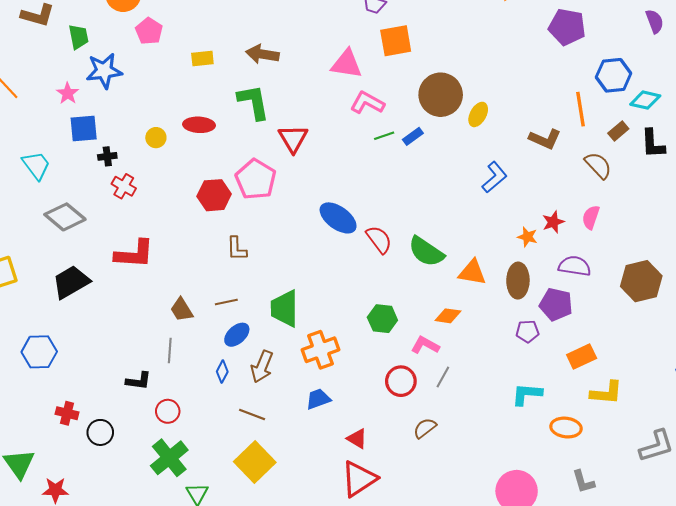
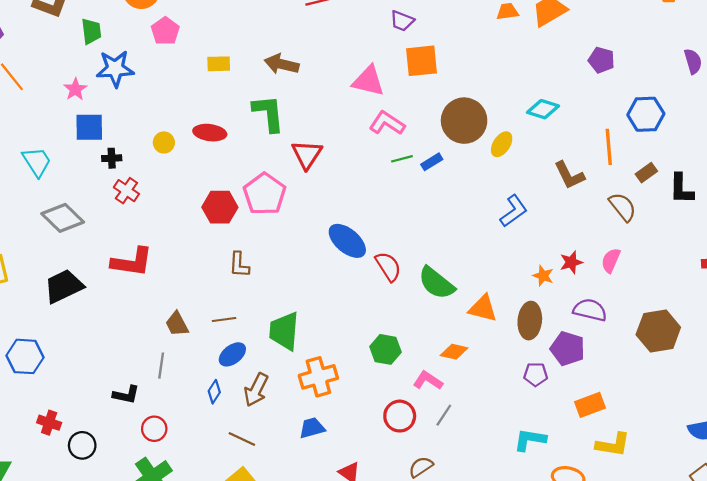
purple pentagon: (567, 27) -> (601, 60), size x0.7
cyan diamond: (645, 100) -> (543, 109), moved
brown L-shape: (545, 139) -> (569, 175), turned 36

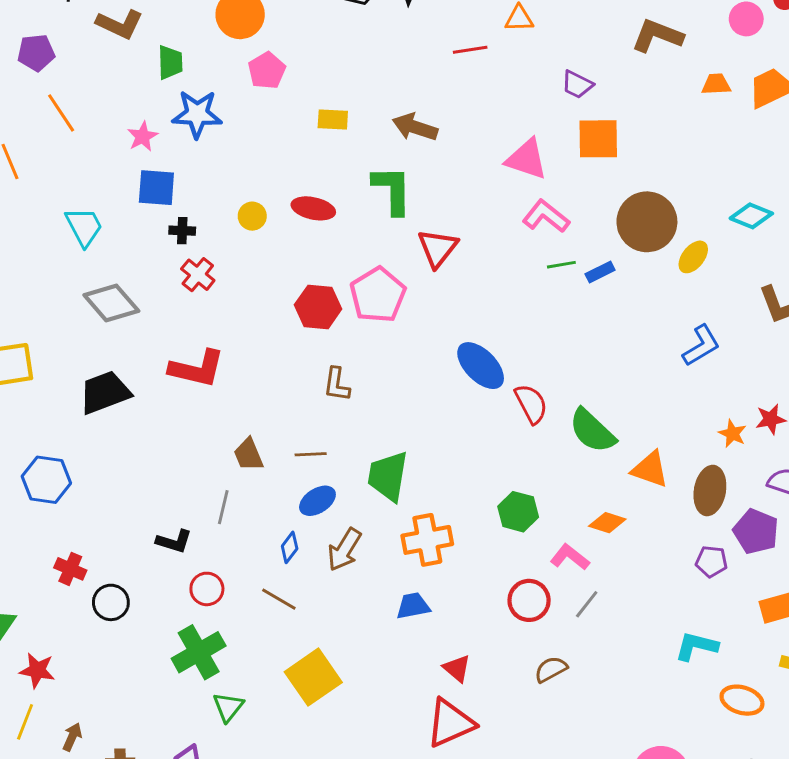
brown line: (242, 439) -> (279, 599), moved

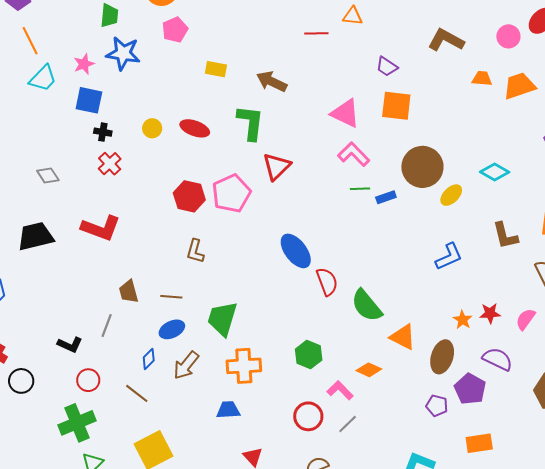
cyan trapezoid: (84, 227) -> (43, 78), moved, turned 64
gray diamond: (111, 303) -> (48, 176), size x0.6

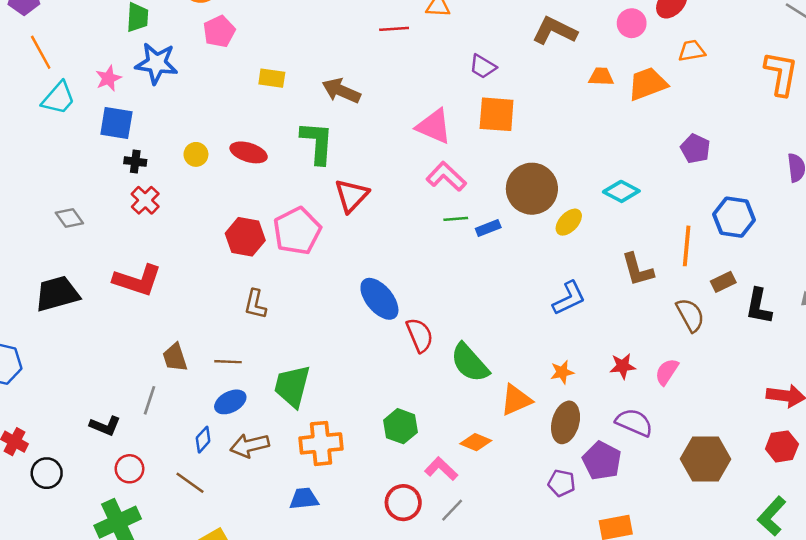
orange star: (463, 320) -> (562, 372), moved, turned 30
orange triangle: (403, 337) -> (516, 400), turned -48
brown arrow: (186, 365) -> (250, 446), turned 40

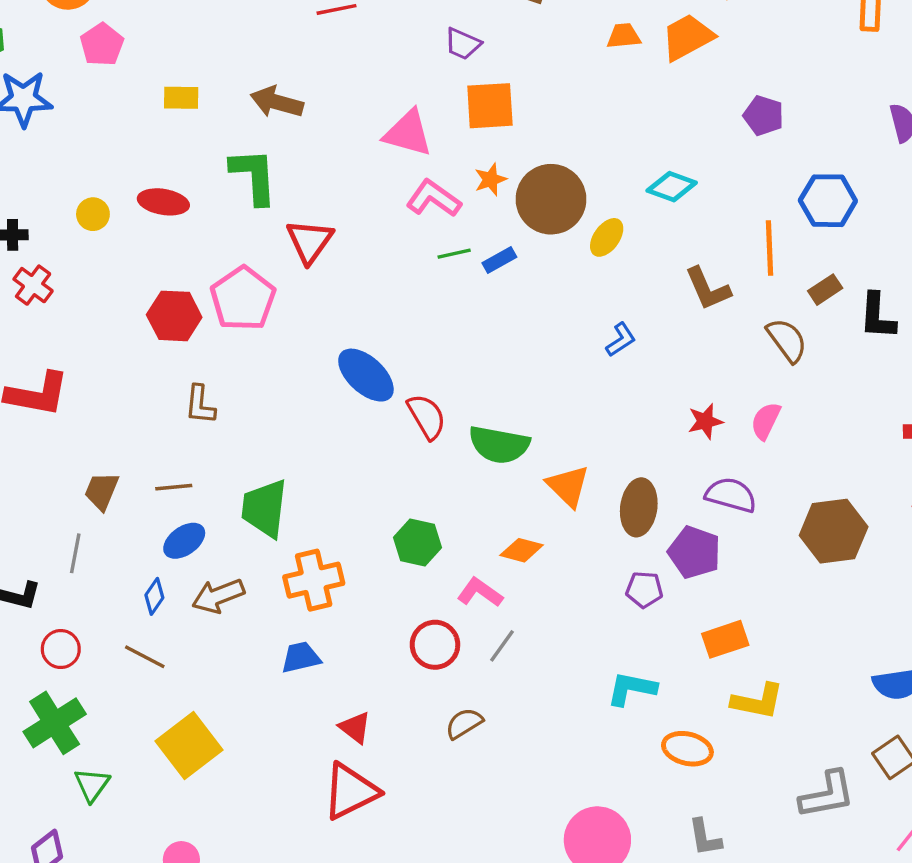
blue L-shape: (569, 298) -> (621, 340), size x0.7
brown trapezoid: (175, 357) -> (102, 491), turned 48
green semicircle: (470, 363) -> (499, 445), turned -30
orange star: (562, 372) -> (490, 180), moved
orange triangle: (516, 400) -> (568, 486), turned -44

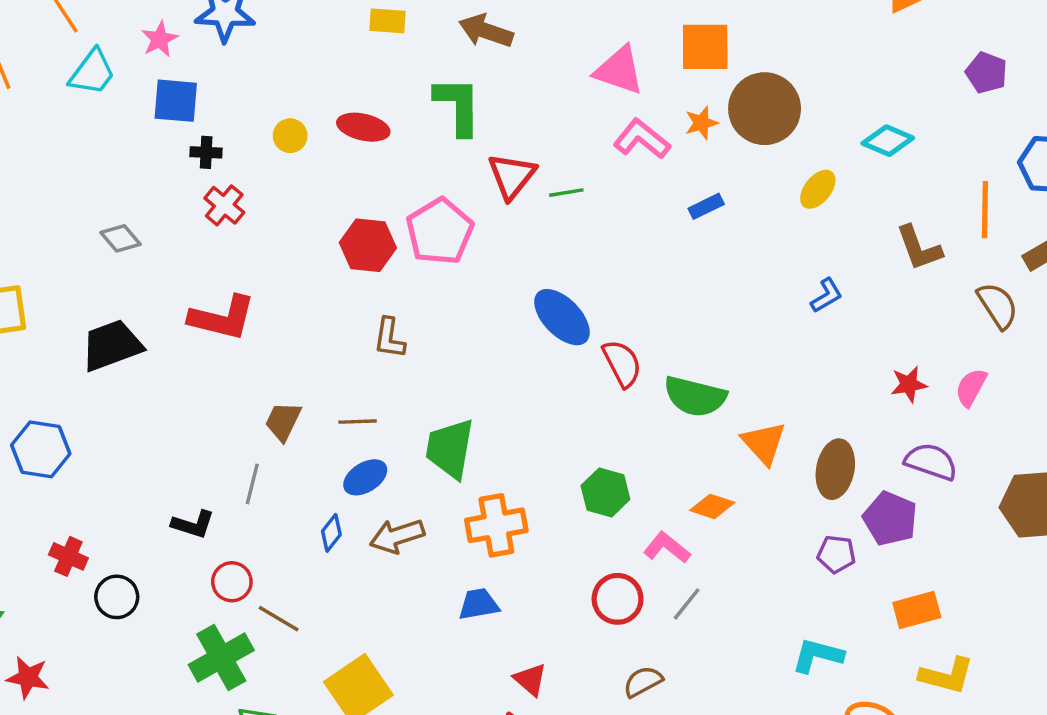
brown circle: (551, 199) -> (765, 109), moved
green line: (454, 254) -> (566, 193), moved
brown line: (145, 657) -> (279, 619), moved

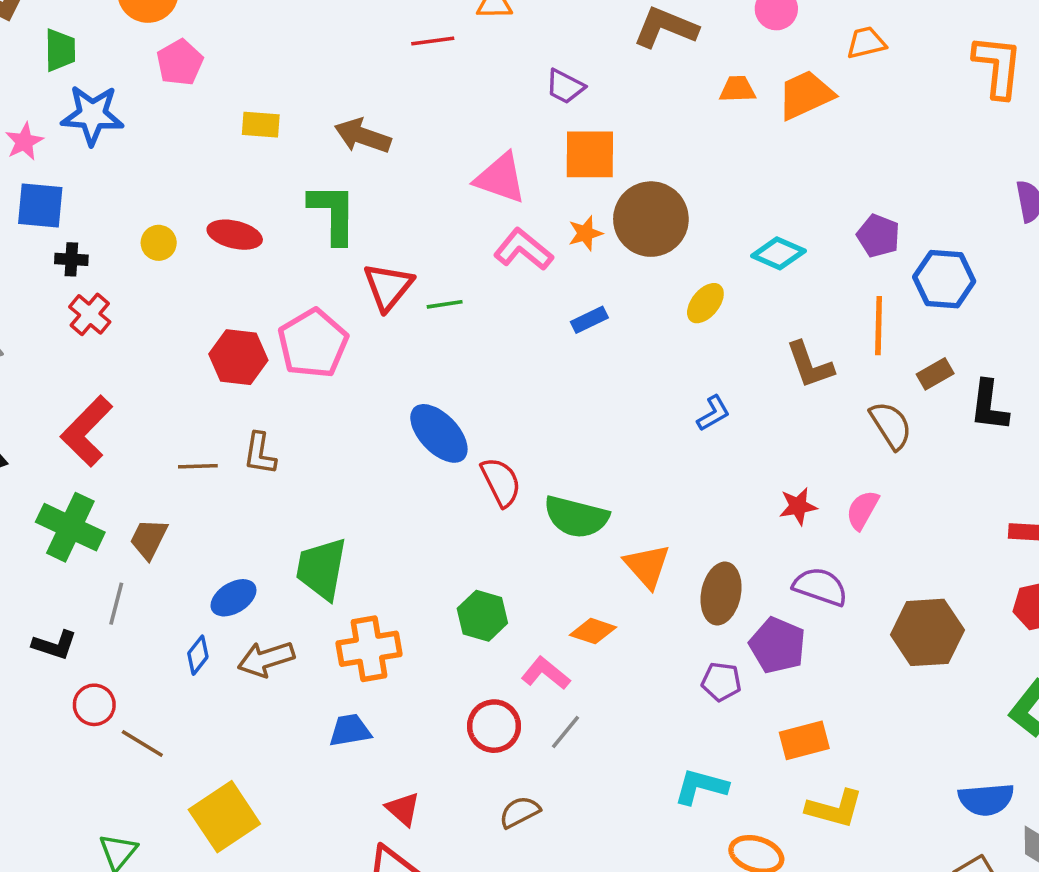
purple pentagon: (986, 73) -> (878, 236), moved
red L-shape: (222, 318) -> (87, 431), turned 120
brown line: (358, 422) -> (198, 466), moved
green cross: (221, 657) -> (70, 527), moved, turned -36

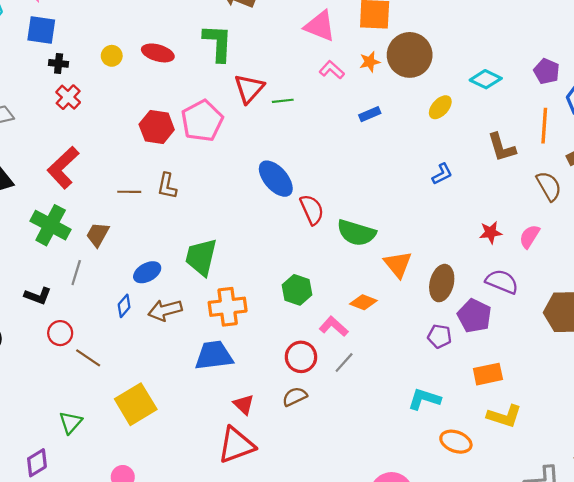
pink L-shape: (523, 249) -> (332, 70), size x0.7
blue trapezoid: (350, 730) -> (214, 356), size x1.5
brown semicircle: (520, 812) -> (295, 397), moved

